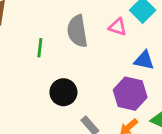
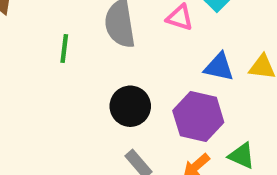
black circle: (63, 92) -> (130, 106), moved

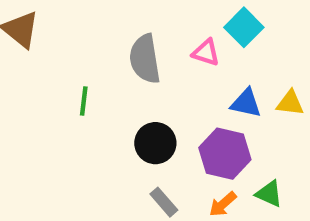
green line: (64, 48) -> (84, 101), moved

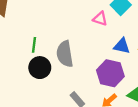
gray semicircle: (145, 59) -> (65, 54), moved
black circle: (155, 143) -> (40, 68), moved

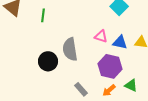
pink triangle: (100, 19) -> (101, 36), moved
green line: (34, 45) -> (43, 15), moved

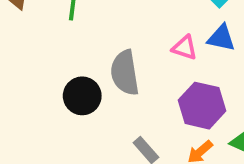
blue triangle: (120, 42) -> (221, 38), moved

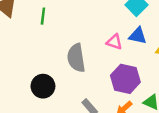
black circle: (82, 96) -> (43, 86), moved

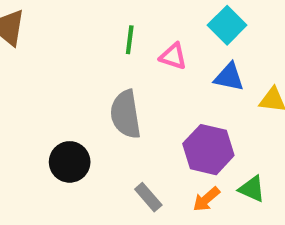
green line: (43, 16) -> (130, 40), moved
pink triangle: (114, 42) -> (173, 56), moved

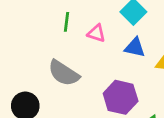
gray semicircle: (126, 114) -> (64, 73), turned -48

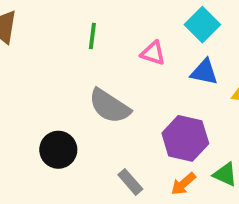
green line: (67, 22) -> (92, 36), moved

